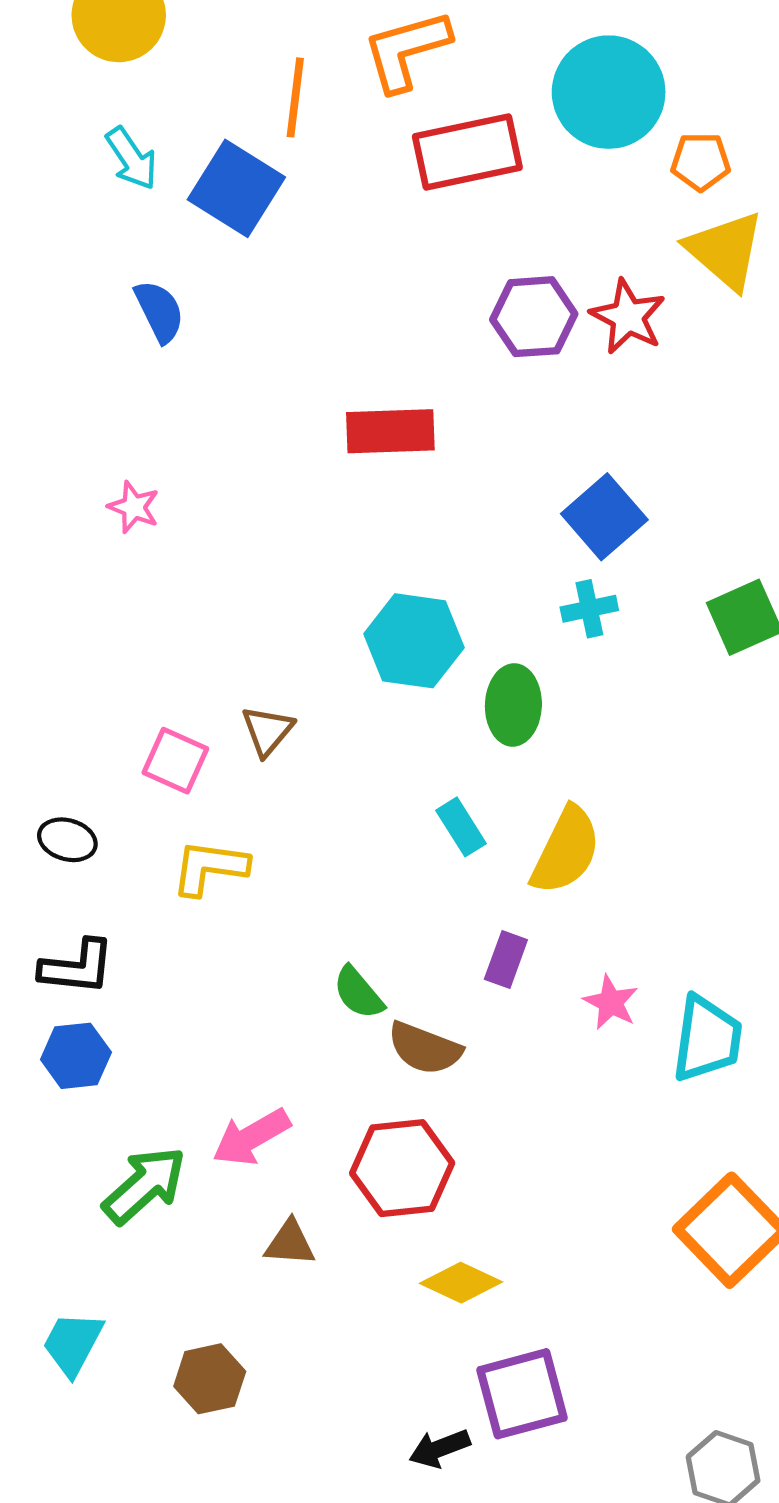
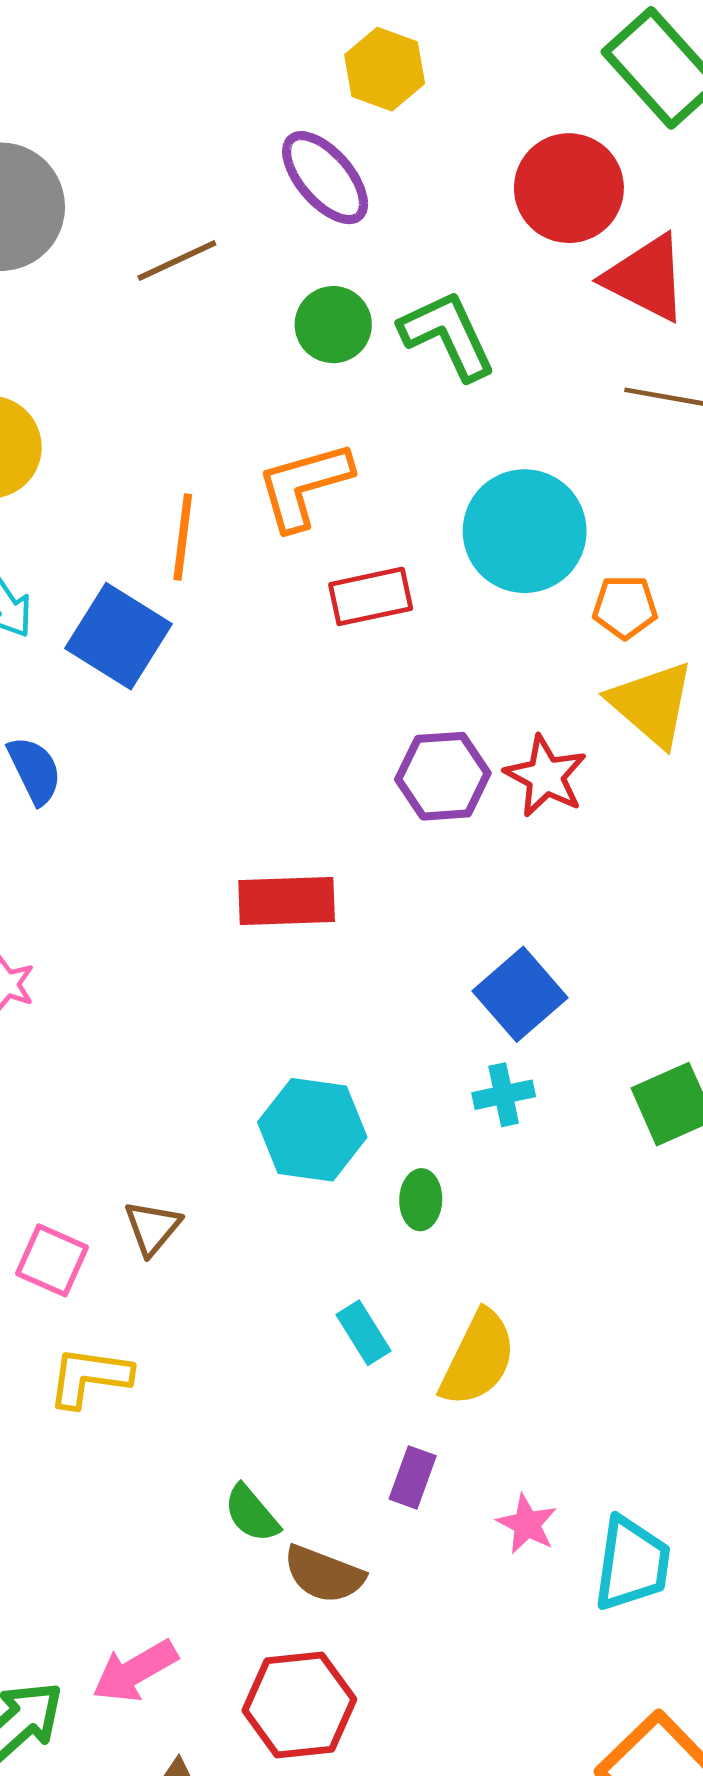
red rectangle: (467, 152) -> (371, 596), size x0.7
green ellipse: (513, 705) -> (421, 1200), size x0.7

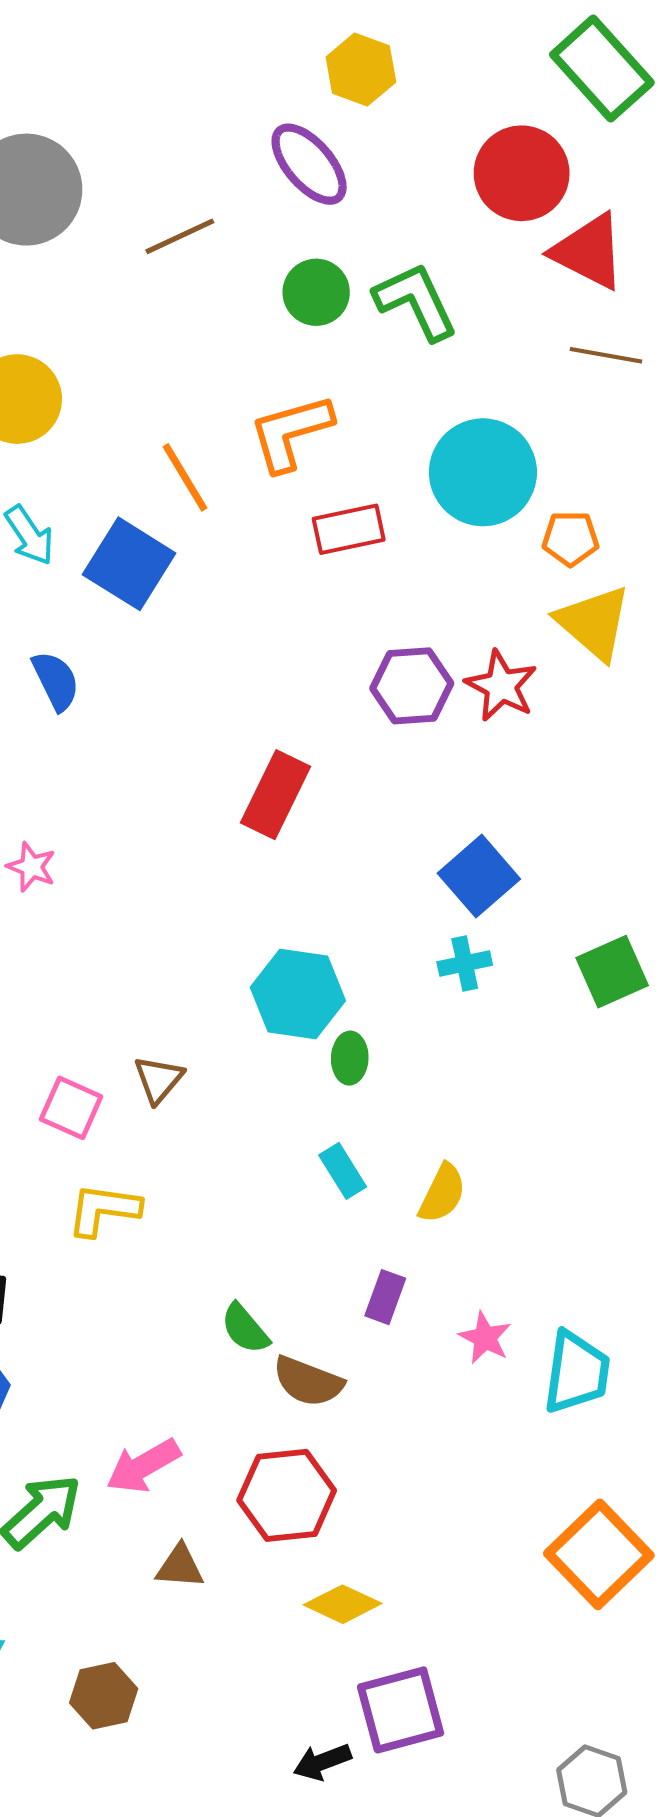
orange line: (183, 537) -> (185, 477), turned -38
red rectangle: (287, 901) -> (275, 795), turned -62
green ellipse: (421, 1200) -> (350, 1058), moved
yellow semicircle: (478, 1358) -> (442, 1193), size x0.7

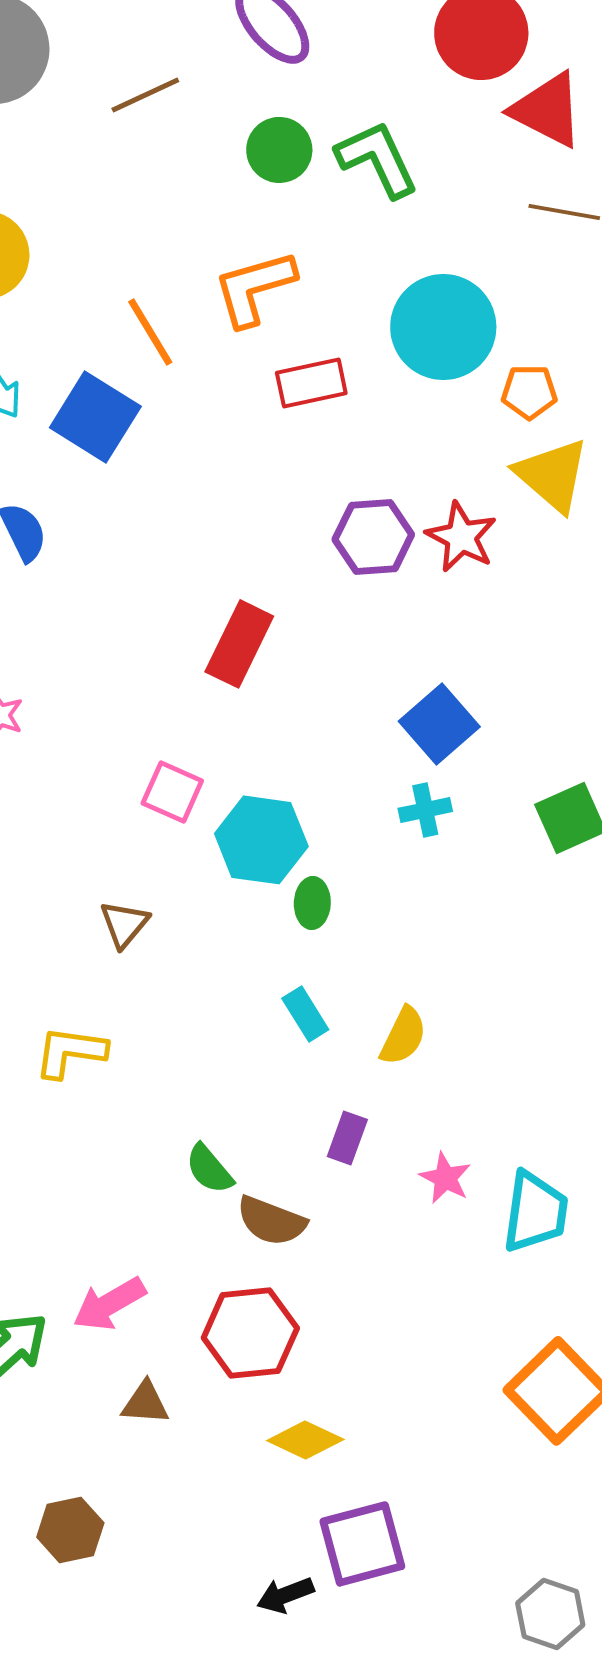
pink square: (71, 1108) -> (172, 792), moved

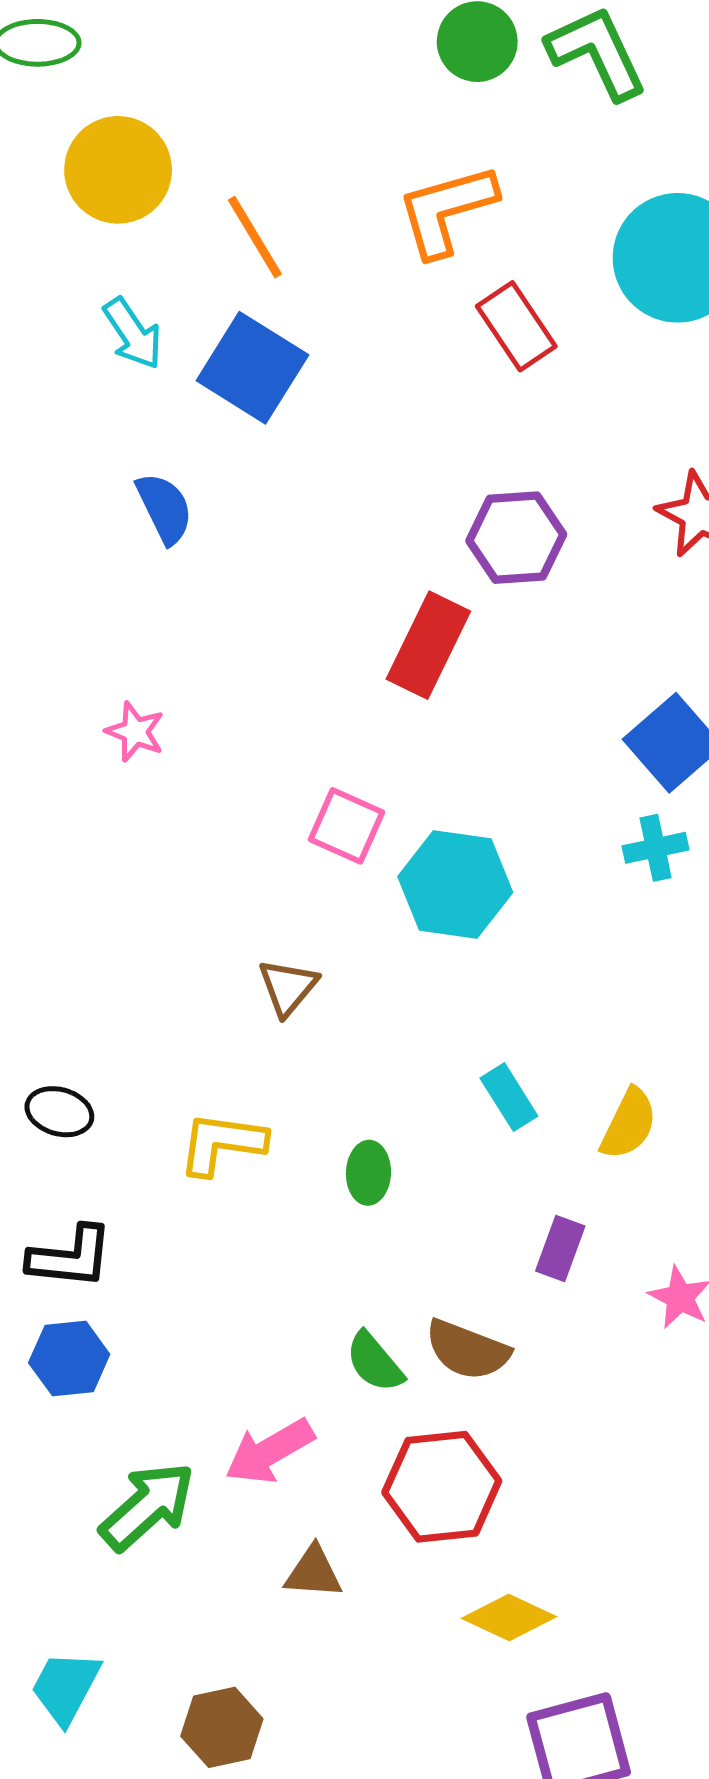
orange line: (150, 332) -> (255, 237), moved
red rectangle: (311, 383) -> (516, 326), turned 68
purple hexagon: (373, 537) -> (516, 538), moved
green ellipse: (312, 903) -> (368, 1173), moved
green semicircle: (209, 1169) -> (375, 1362), moved

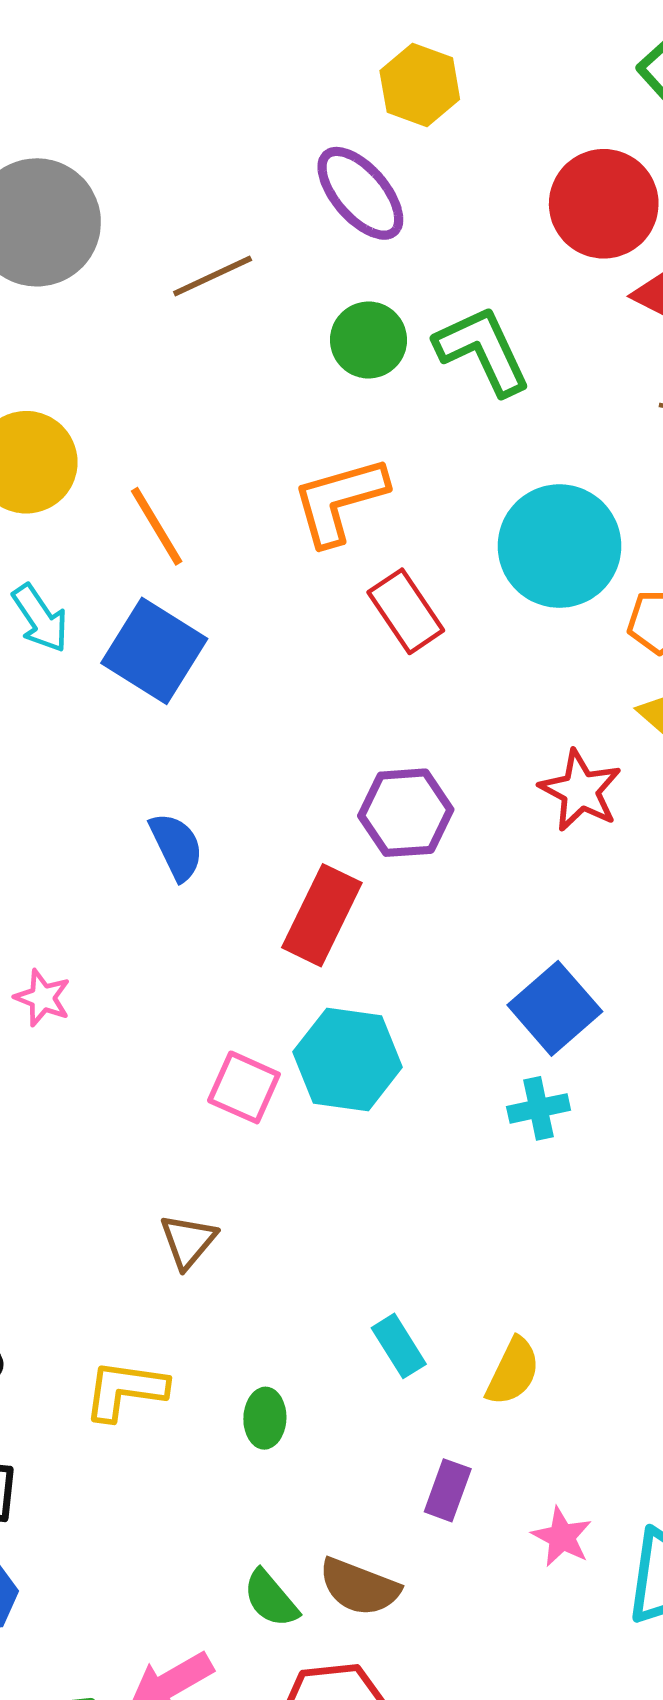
blue semicircle: (164, 508) -> (176, 846), moved
cyan hexagon: (455, 884) -> (348, 1060), moved

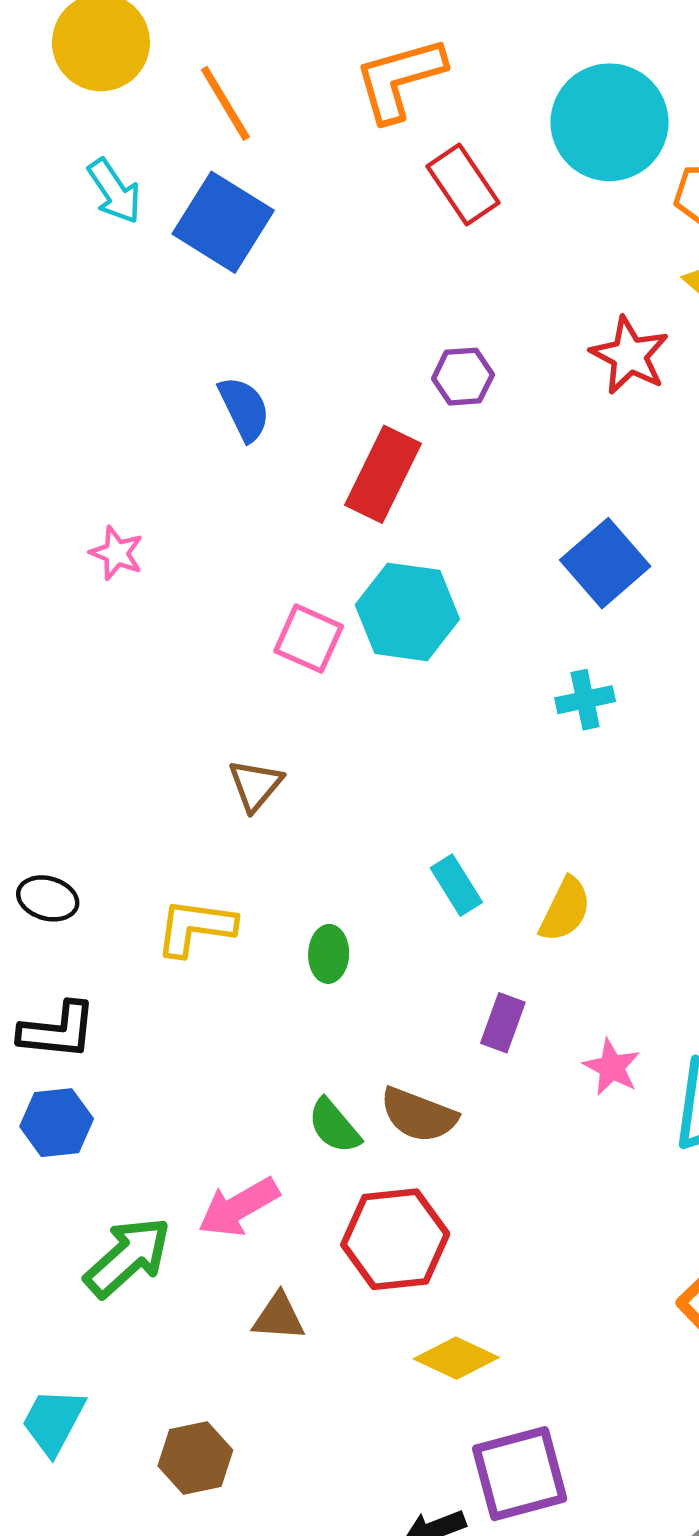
purple hexagon: (406, 813) -> (463, 377), size x0.7
cyan cross: (539, 1108) -> (585, 700), moved

